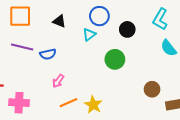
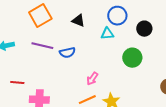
orange square: (20, 16) -> (40, 16), turned -30
cyan triangle: (89, 35) -> (107, 34), turned 32
pink arrow: (58, 81) -> (92, 79), moved

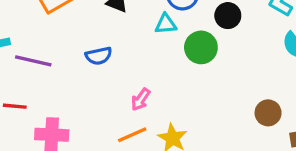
purple line: (42, 46) -> (33, 61), moved
green circle: (132, 58) -> (201, 47), moved

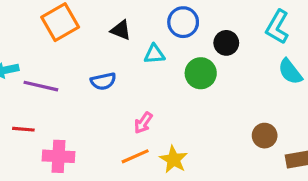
cyan triangle: (166, 24) -> (154, 54), moved

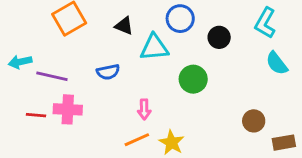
cyan triangle: (154, 54) -> (154, 47), size x1.5
green circle: (201, 73) -> (193, 79), moved
pink arrow: (143, 123) -> (144, 109), turned -36
pink cross: (59, 156) -> (68, 109), moved

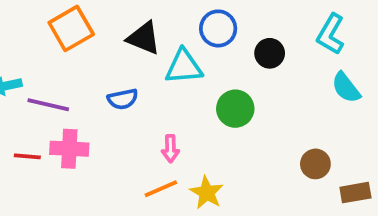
black triangle: (124, 26) -> (144, 38), size x1.4

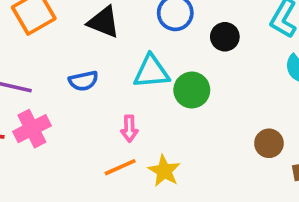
cyan triangle: (184, 67) -> (151, 72), moved
pink cross: (69, 149) -> (32, 129), turned -30

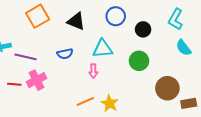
green circle: (192, 90) -> (139, 61), moved
pink arrow: (129, 129) -> (93, 71), moved
brown circle: (269, 143) -> (167, 88), size x1.5

